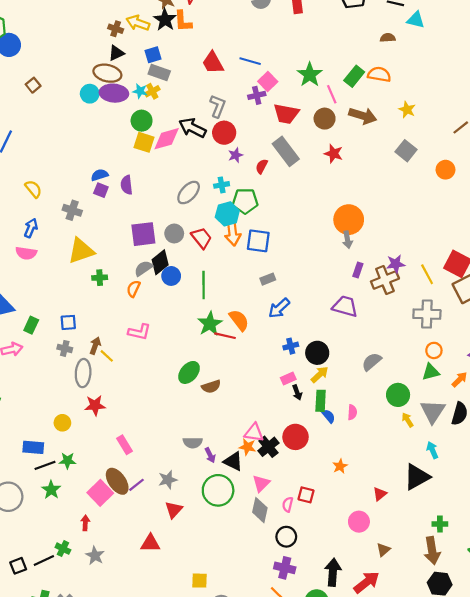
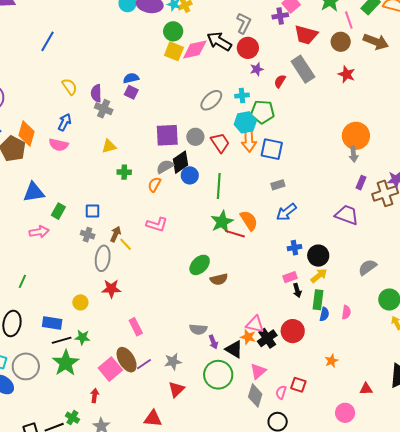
purple semicircle: (127, 185) -> (96, 93), moved
yellow triangle: (81, 251) -> (109, 146), size x0.6
blue semicircle: (329, 416) -> (324, 314), turned 48
green star: (51, 490) -> (66, 363), size x1.5
red triangle: (380, 494) -> (366, 389), turned 32

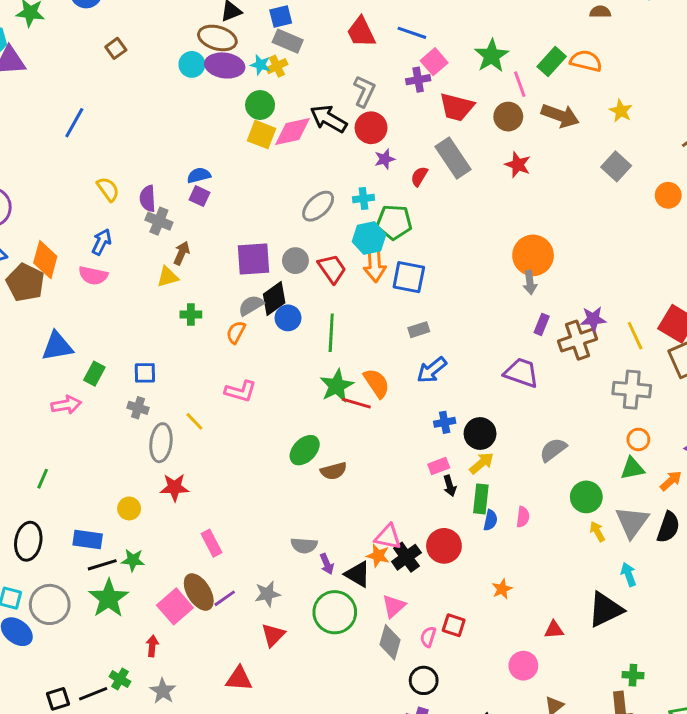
brown arrow: (116, 234) -> (182, 253), moved

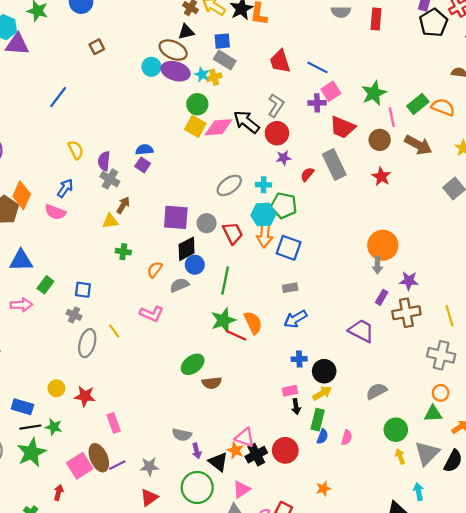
gray semicircle: (251, 305) -> (179, 285), moved
purple star: (593, 319) -> (409, 281), moved
red star: (175, 487) -> (85, 396), moved

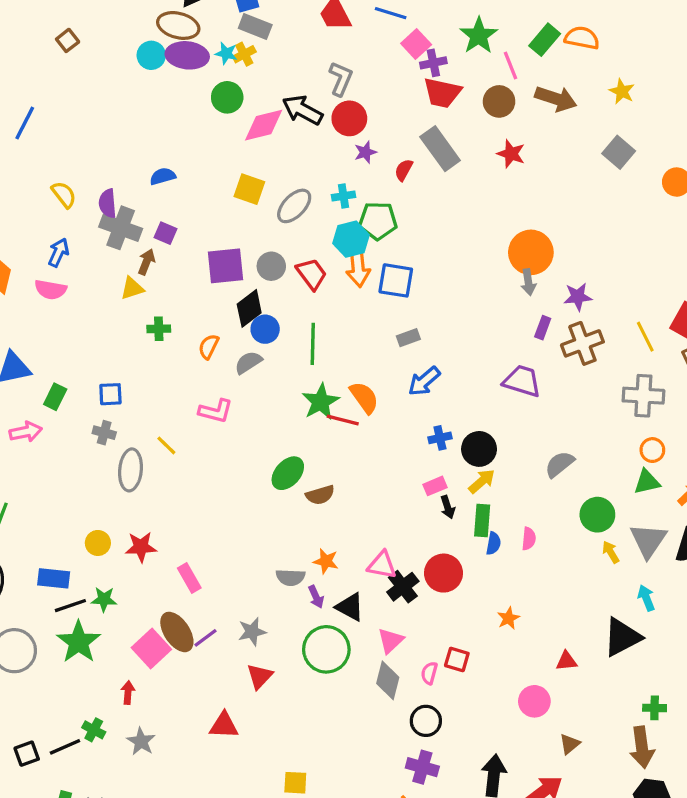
purple cross: (317, 103) -> (433, 63), moved
yellow square: (195, 126) -> (249, 189), moved
purple square: (143, 165) -> (165, 233), moved
gray cross: (110, 179) -> (121, 228), size x1.4
orange star: (235, 450) -> (326, 561), moved

